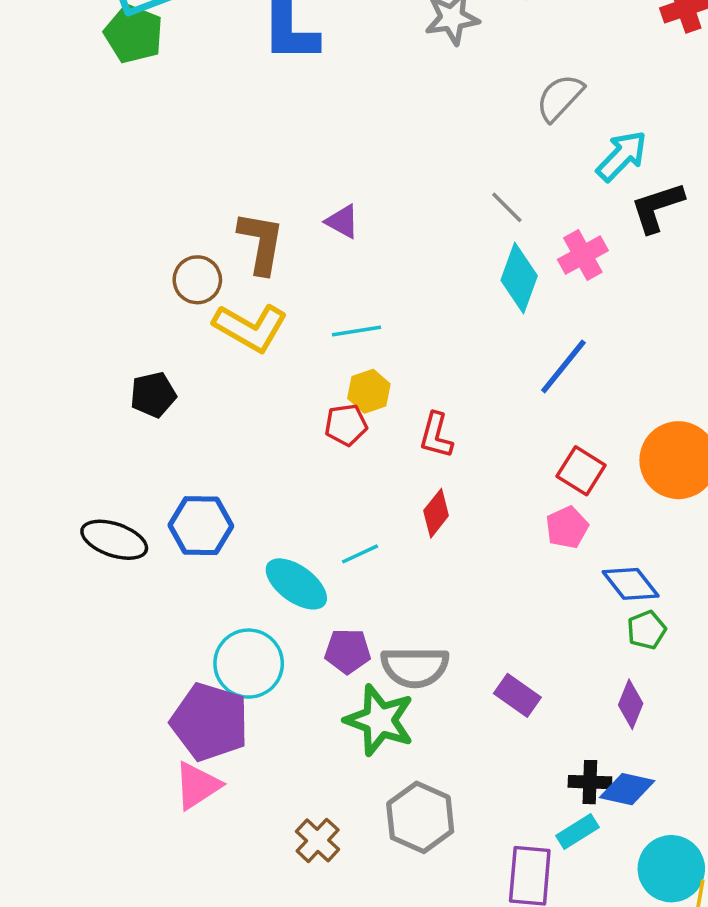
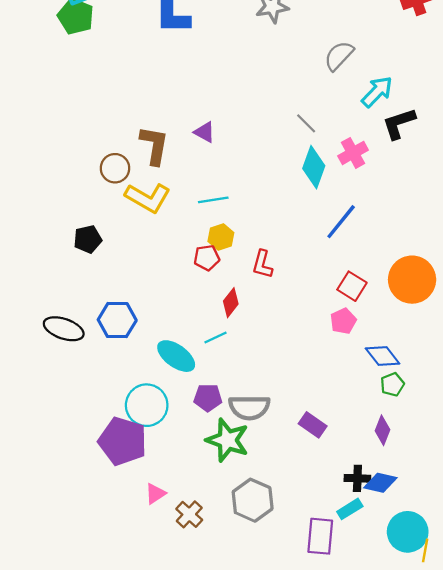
red diamond: (436, 513) -> (231, 303), moved
pink triangle: (197, 786) -> (155, 494), moved, size x0.7

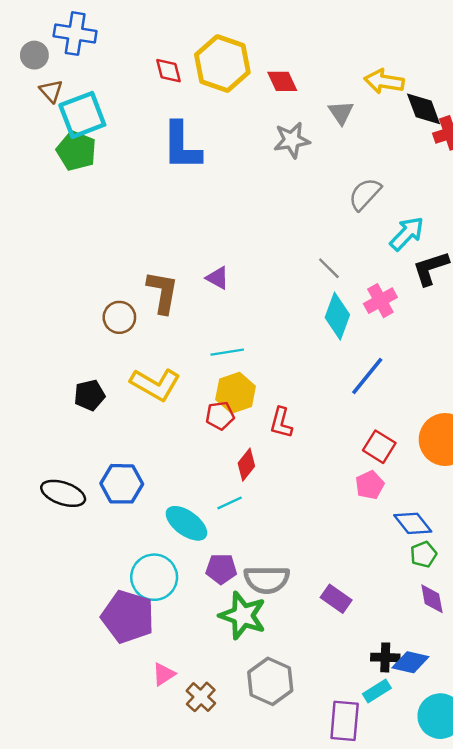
yellow L-shape: (148, 198) -> (155, 384), moved
yellow hexagon: (221, 237) -> (236, 393), size x1.4
purple diamond: (383, 430) -> (432, 599), moved, turned -32

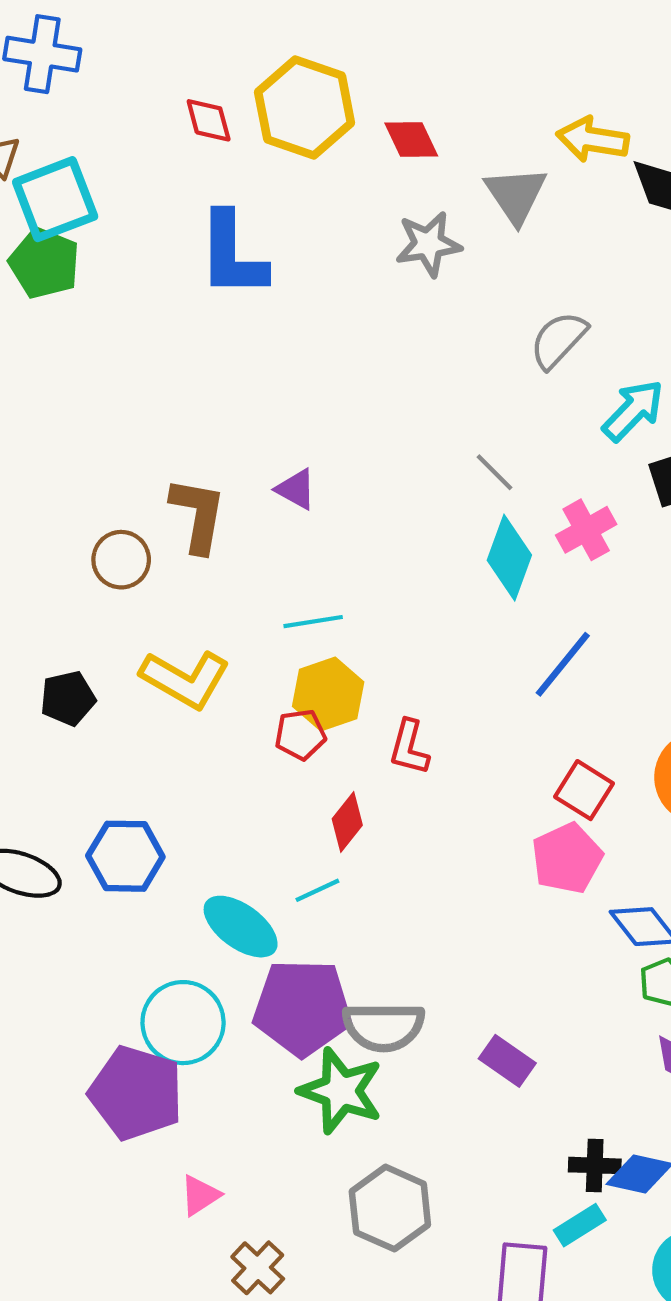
gray triangle: (341, 113) -> (516, 195), size x1.4
pink pentagon: (370, 485) -> (567, 858), size x1.4
purple pentagon: (221, 569) -> (302, 1008), size x1.8
brown cross: (201, 697) -> (258, 1268), moved

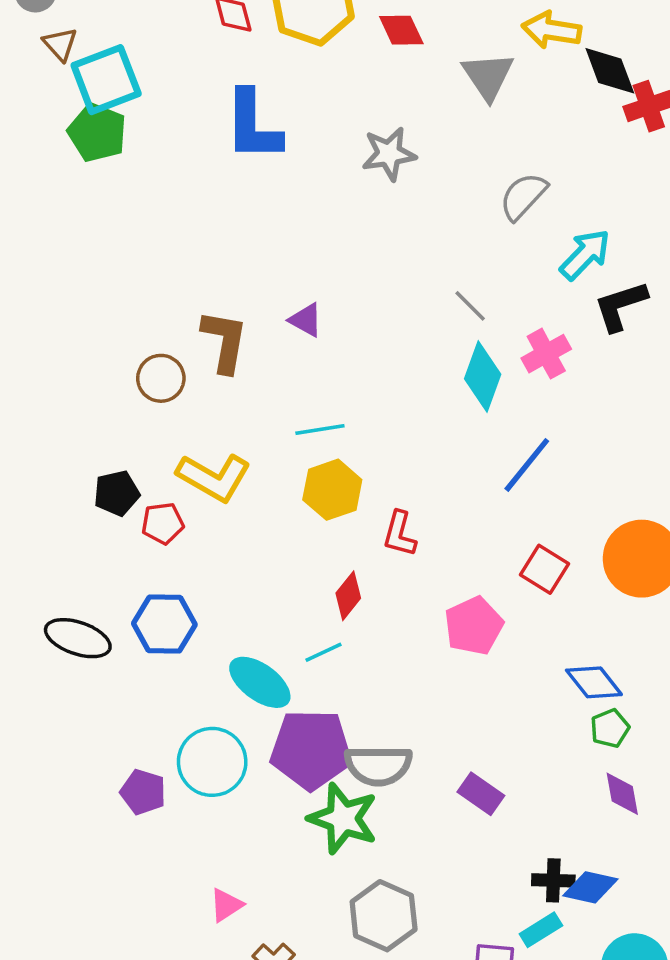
gray star: (428, 244) -> (389, 154), moved
red pentagon: (300, 735) -> (163, 523), moved
pink pentagon: (567, 858) -> (474, 626), moved
purple pentagon: (136, 1093) -> (143, 792), moved, size x0.6

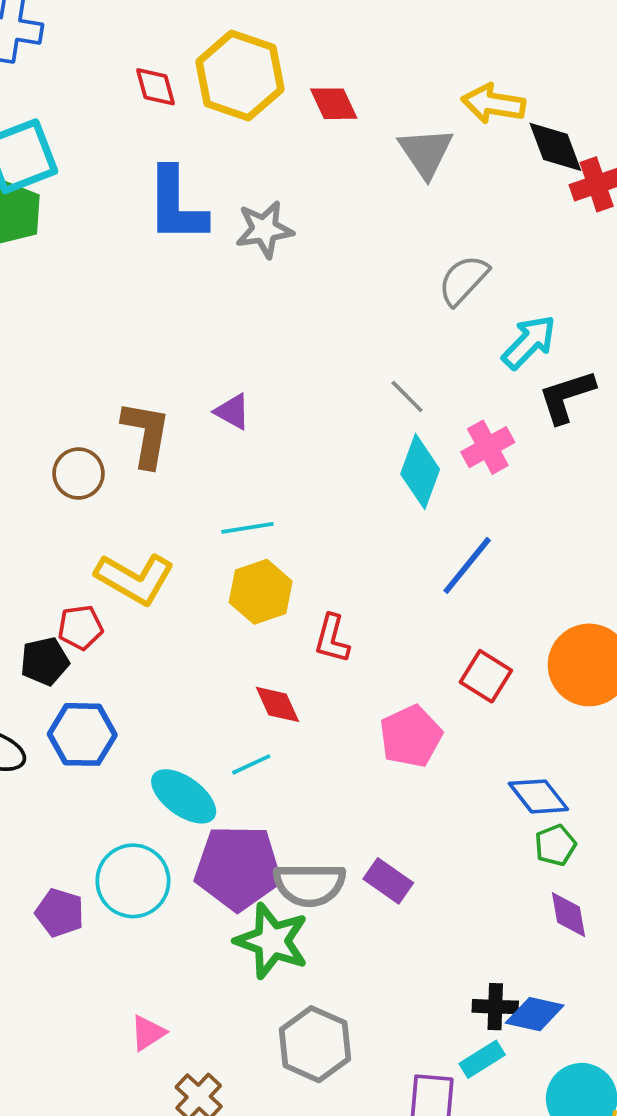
gray star: (389, 154) -> (264, 229), moved
black pentagon: (117, 493) -> (45, 661), moved
red diamond: (348, 596) -> (278, 704), turned -63
purple rectangle: (481, 794) -> (388, 881), moved

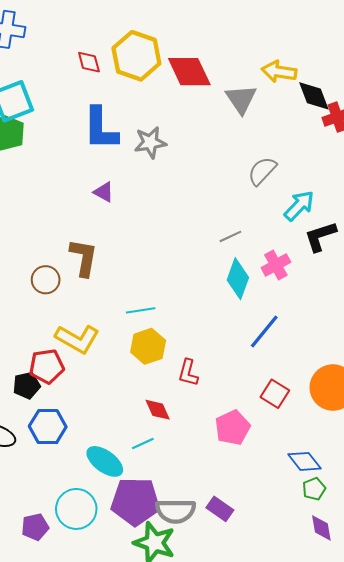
red diamond: (334, 104) -> (189, 72), size x1.6
gray line: (407, 397) -> (230, 236), turned -70
purple triangle: (232, 412) -> (104, 192), moved
red pentagon: (80, 627) -> (47, 366), size x1.4
purple pentagon: (60, 913) -> (35, 527), turned -30

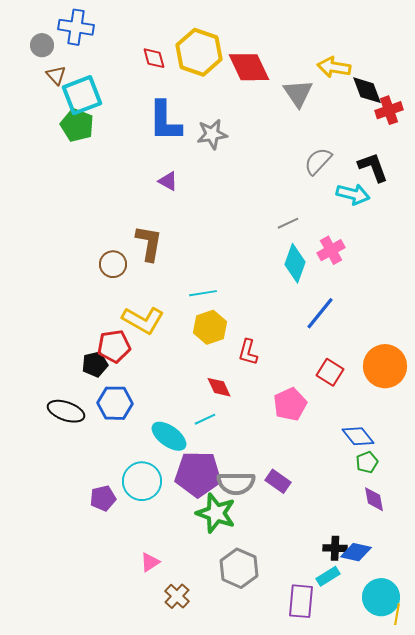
cyan arrow: (299, 206) -> (353, 194), turned 60
black L-shape: (320, 236) -> (373, 167), moved, turned 88

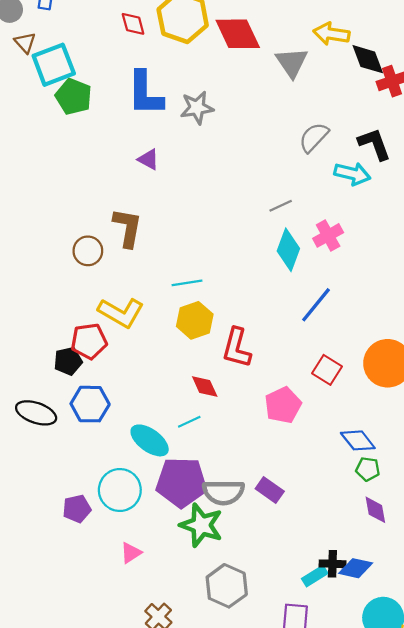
green pentagon: (77, 125) -> (74, 97), moved
red L-shape: (248, 352) -> (237, 348), size x1.4
green pentagon: (367, 462) -> (368, 469), turned 30
pink triangle: (150, 562) -> (131, 553), moved
cyan rectangle: (328, 576) -> (315, 576), moved

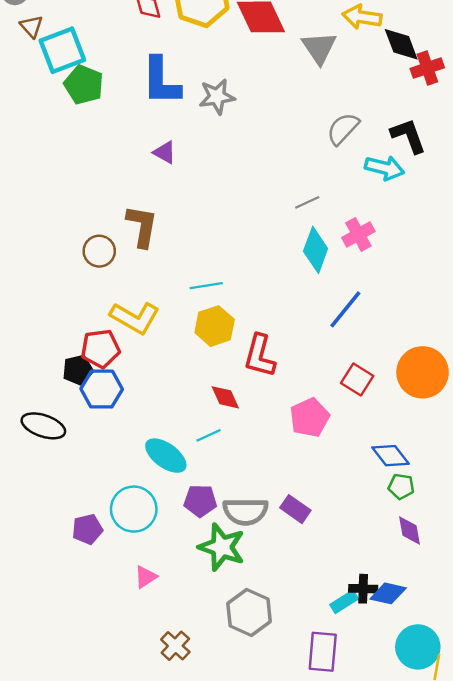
blue hexagon: (90, 404) -> (102, 389), moved
purple pentagon: (182, 482) -> (200, 501), size x0.6

